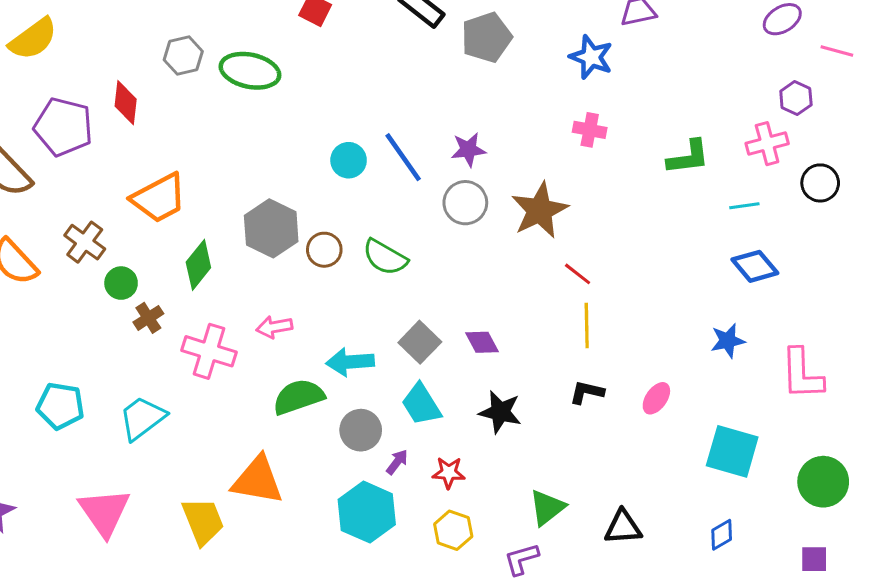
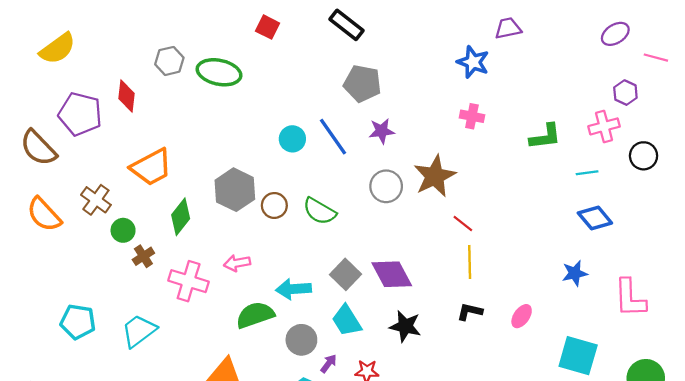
gray pentagon: (487, 37) -> (362, 84), moved, turned 30
gray circle: (465, 203) -> (386, 186), moved
purple diamond: (482, 342) -> (392, 274), size x1.6

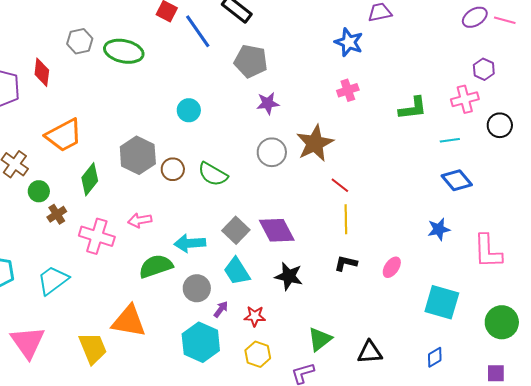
pink line: (656, 58) -> (505, 20), moved
pink cross: (472, 116) -> (348, 90), turned -30
blue line: (333, 137) -> (198, 31), moved

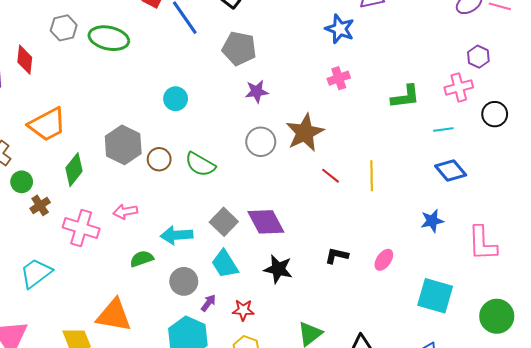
yellow line: (346, 219) -> (372, 176), moved
green semicircle: (156, 266) -> (142, 259), size x0.7

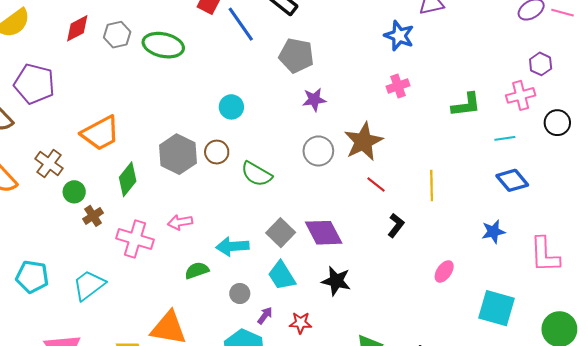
red diamond: (25, 60) -> (77, 28), moved, turned 56
brown circle: (159, 159) -> (217, 152), moved
red line: (331, 176) -> (376, 184), moved
black L-shape: (337, 256) -> (396, 225), moved, turned 115
gray circle: (184, 281) -> (240, 293), size x0.7

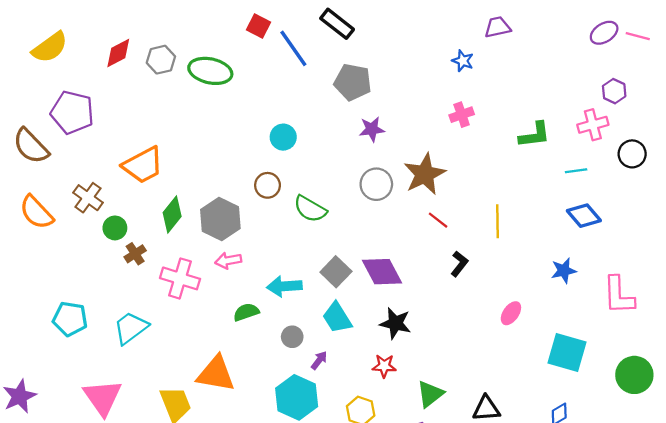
blue star: (399, 36) -> (463, 61), size x0.7
gray hexagon: (178, 154) -> (220, 219), moved
red star: (301, 323) -> (384, 366), moved

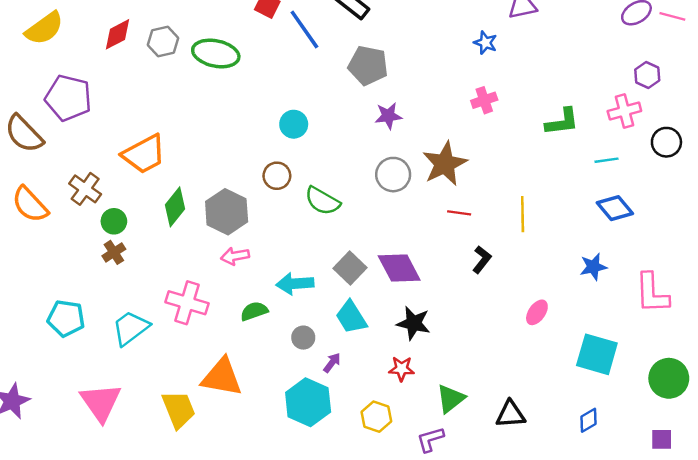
red line: (438, 220) -> (459, 213), turned -30
brown cross: (135, 254) -> (114, 252), moved
pink cross: (180, 278) -> (187, 303), moved

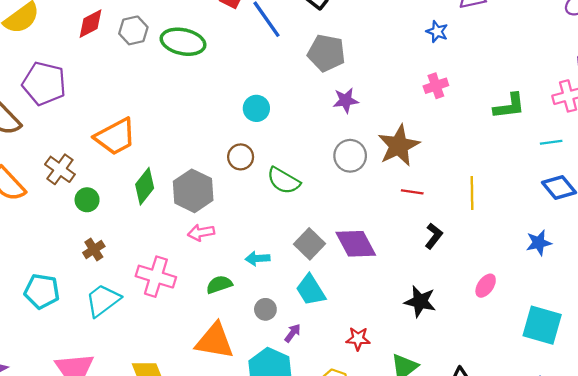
brown cross: (114, 252) -> (94, 249), moved
cyan arrow: (295, 284) -> (258, 259), size x0.7
black star: (414, 323) -> (420, 301), moved
orange triangle: (222, 377) -> (215, 341), moved

